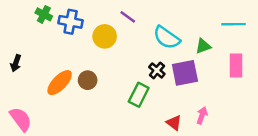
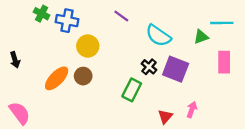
yellow circle: (105, 36) -> (88, 46), moved
green triangle: (203, 46) -> (201, 37), moved
black arrow: (16, 63) -> (15, 60), turned -35
purple square: (185, 73) -> (176, 69), turned 32
red triangle: (174, 123) -> (165, 117), turned 35

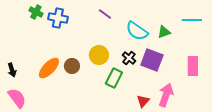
green triangle: (201, 37) -> (164, 32), moved
yellow circle: (88, 46) -> (99, 55), moved
black arrow: (15, 60) -> (12, 70), moved
pink rectangle: (224, 62) -> (193, 66), moved
pink arrow: (192, 110) -> (166, 95), size x1.6

